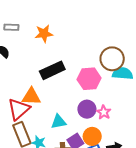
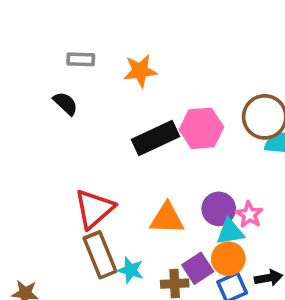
pink hexagon: (89, 79) -> (201, 128), moved
orange triangle: (31, 97) -> (167, 218), moved
cyan triangle: (59, 122) -> (230, 232), moved

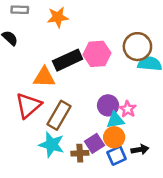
orange triangle: (167, 218) -> (44, 77), moved
brown rectangle: (100, 255) -> (59, 115), moved, turned 52
cyan star: (131, 270) -> (52, 145), size x1.5

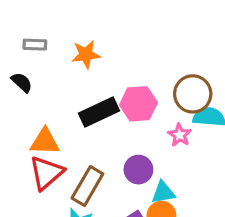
orange triangle: (44, 77) -> (45, 142), moved
purple circle: (108, 105) -> (138, 170), moved
pink star: (128, 109) -> (180, 135), moved

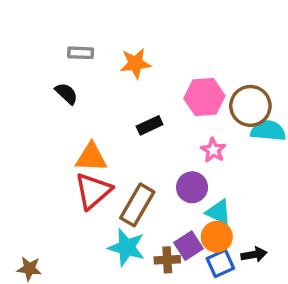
pink hexagon: (138, 104) -> (204, 97), moved
black rectangle: (99, 112) -> (150, 125), size x0.6
pink star: (180, 135) -> (213, 150), moved
cyan triangle: (163, 193) -> (219, 212), turned 35

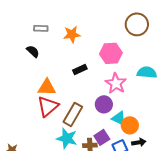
brown circle: (250, 106) -> (137, 24), moved
pink star: (213, 150) -> (116, 83), size x1.5
orange circle: (217, 237) -> (130, 125), moved

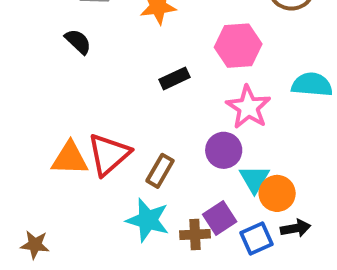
orange triangle: (47, 87) -> (70, 158), moved
brown rectangle: (73, 114) -> (160, 171), size x0.7
cyan triangle: (119, 118) -> (254, 179), turned 35

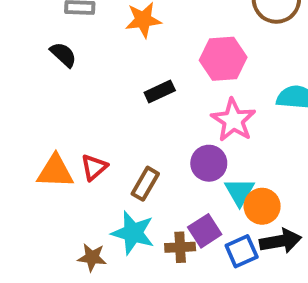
red triangle: (109, 154) -> (94, 167), size x0.6
black arrow: (296, 228) -> (281, 241), size x1.4
brown star: (35, 245) -> (92, 257), moved

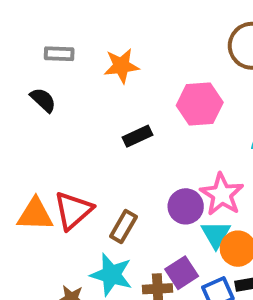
pink star: (233, 120) -> (222, 194), moved
red triangle: (94, 167) -> (73, 210), size x1.5

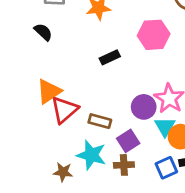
orange triangle: (35, 214) -> (49, 91), moved, turned -36
brown rectangle: (123, 226) -> (100, 121), turned 75
purple square: (182, 273) -> (128, 141), moved

